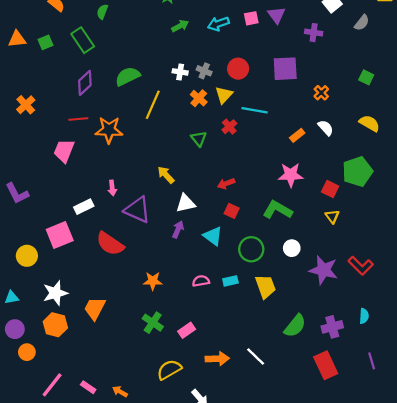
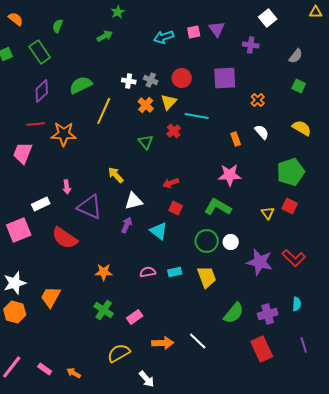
gray semicircle: (362, 23) -> (296, 56), moved
green arrow: (180, 26) -> (105, 36), moved
orange rectangle: (297, 135) -> (236, 139), turned -72
red square: (330, 189) -> (290, 206), moved
green circle: (251, 249) -> (207, 241), moved

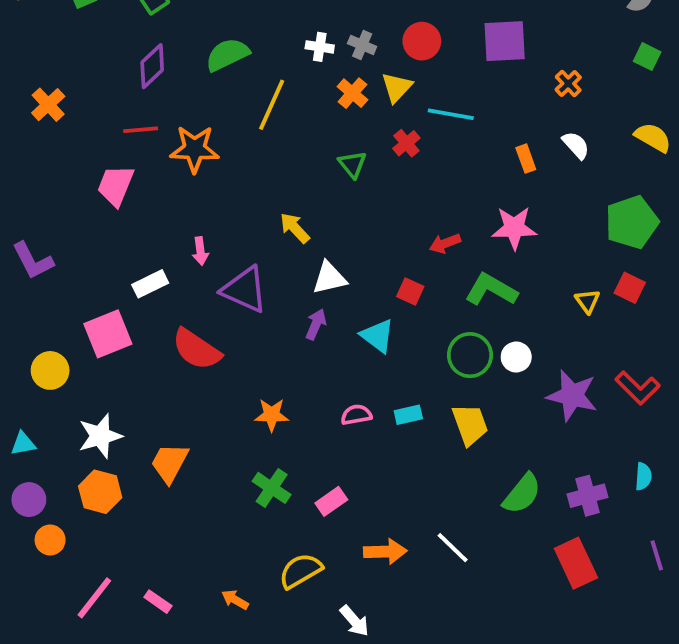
red arrow: (171, 183) -> (445, 243), moved
orange arrow: (74, 373) -> (235, 600), moved

